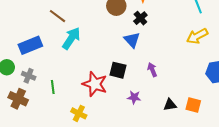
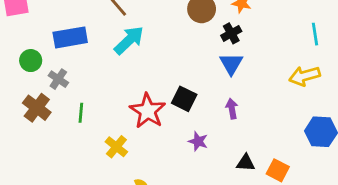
blue triangle: (132, 40) -> (231, 64), moved
green line: (53, 87) -> (81, 113), moved

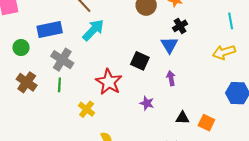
black cross: (231, 33) -> (180, 26), moved
gray cross: (58, 79) -> (62, 60), moved, size x1.5
black square: (184, 99) -> (140, 61), moved

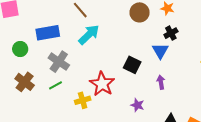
green line: (59, 85) -> (55, 85), turned 56
yellow cross: (87, 109) -> (83, 100), moved, turned 35

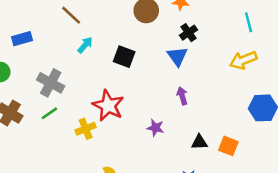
blue rectangle: (48, 33) -> (22, 39), moved, size x0.7
cyan arrow: (89, 35) -> (85, 45), size x0.6
black square: (132, 65) -> (124, 57), moved

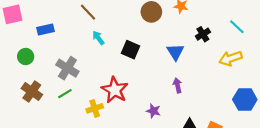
cyan line: (249, 22) -> (237, 27), turned -35
black cross: (189, 33) -> (203, 34), moved
cyan arrow: (85, 45) -> (98, 38), turned -80

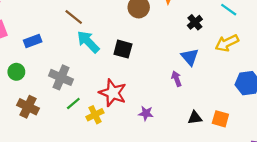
cyan arrow: (98, 38) -> (88, 42), size x1.6
blue triangle: (175, 52) -> (190, 57), moved
green line: (65, 94) -> (73, 104), moved
purple star: (153, 111) -> (146, 113), moved

